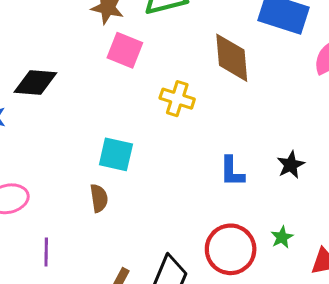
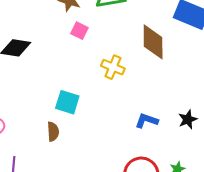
pink square: (125, 50) -> (79, 31), size x0.7
blue L-shape: (232, 171) -> (147, 121), turned 105

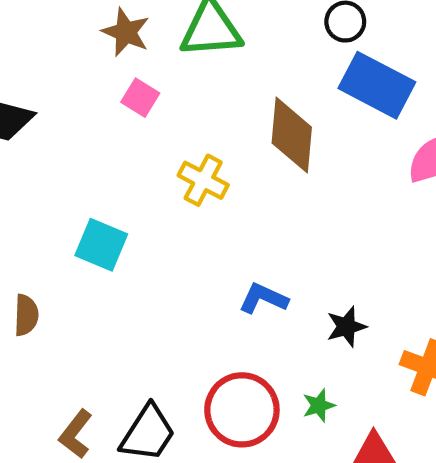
black star: (188, 119) -> (346, 327), moved
brown semicircle: (53, 132) -> (26, 315), moved

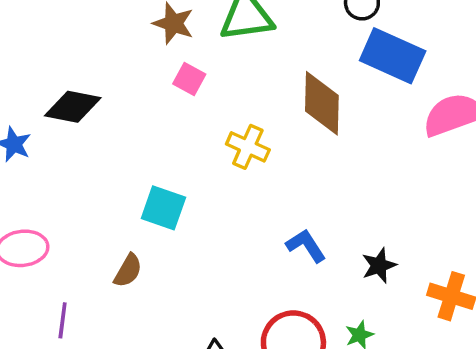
blue L-shape: (263, 298) -> (306, 246), turned 36
brown semicircle: (26, 315) -> (128, 271), moved, turned 32

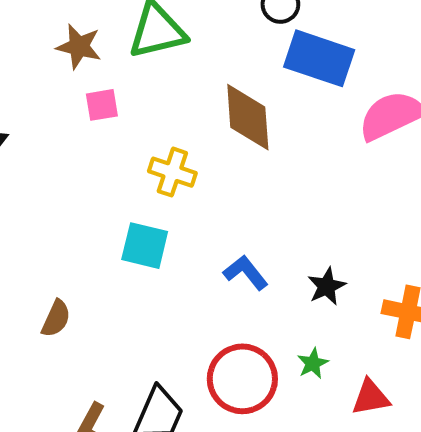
pink square: (189, 79) -> (102, 105), turned -32
cyan square: (163, 208) -> (145, 246), moved

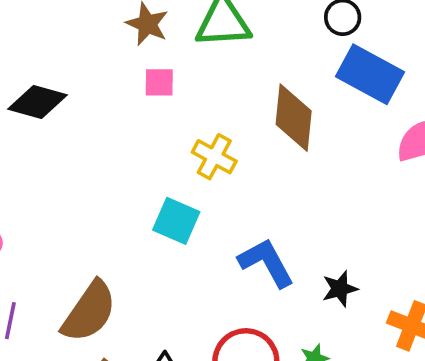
blue L-shape: (246, 273) -> (266, 263), size x1.4
brown semicircle: (56, 319) -> (89, 312), moved, size x1.8

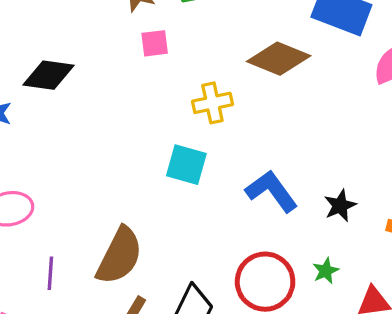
brown diamond: (294, 118) -> (279, 59), turned -66
yellow cross: (214, 157) -> (212, 103), turned -33

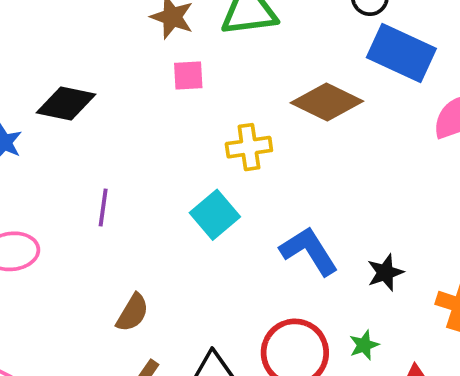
cyan square: (186, 165) -> (215, 215), turned 30
brown semicircle: (119, 256) -> (133, 313), size x0.6
purple line: (50, 273) -> (103, 207), moved

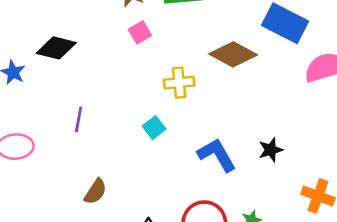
pink square: (188, 75) -> (140, 32), turned -30
cyan square: (215, 215) -> (154, 128), size x0.7
black star: (385, 273) -> (271, 150), moved

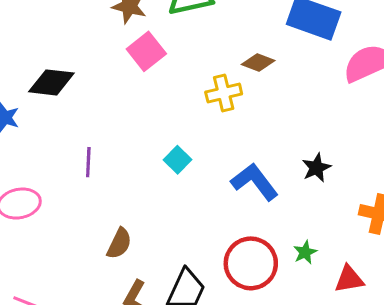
pink square: (140, 32) -> (146, 51), size x1.4
brown diamond: (233, 54) -> (258, 62), size x0.6
yellow cross: (179, 83) -> (224, 93), moved

